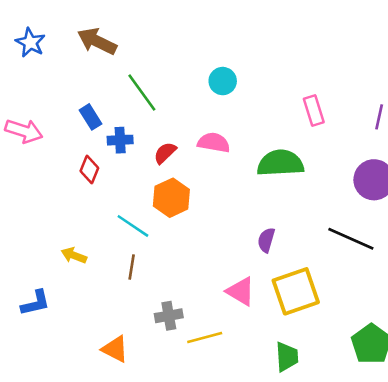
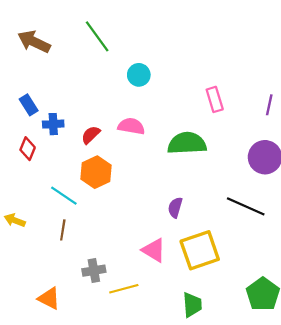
green line: (142, 93) -> (97, 36), moved

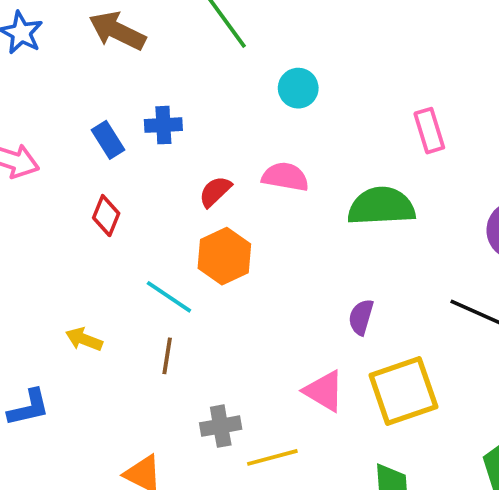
blue cross: (53, 124) -> (163, 125), moved

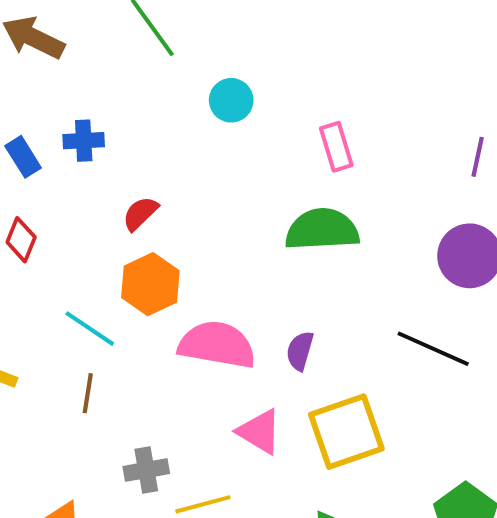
pink rectangle: (429, 131) -> (336, 147), moved
pink semicircle: (285, 177) -> (217, 345), moved, size x1.5

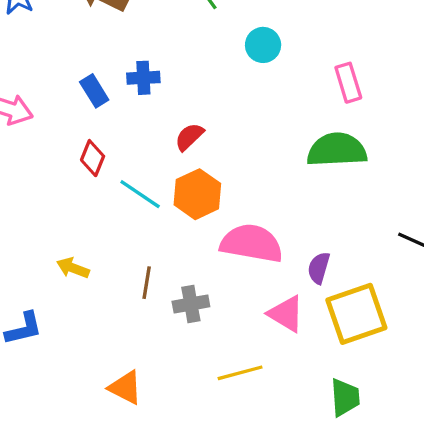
cyan line: (90, 329) -> (140, 194), moved
purple semicircle: (300, 351) -> (319, 268), moved
gray cross: (146, 470) -> (191, 304), moved

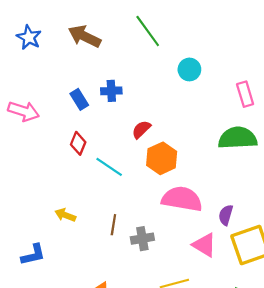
orange hexagon: (197, 194) -> (162, 158), moved

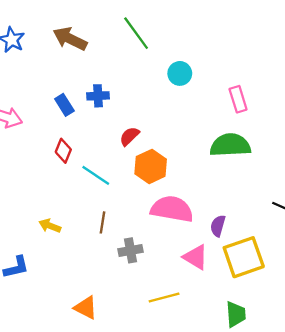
brown line: (113, 225) -> (102, 222), moved

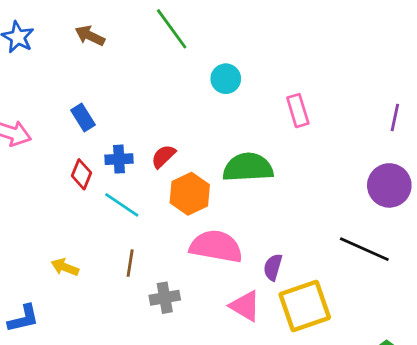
brown arrow: (70, 39) -> (90, 36), size x0.7
blue cross: (98, 96) -> (119, 159), moved
green semicircle: (230, 145) -> (248, 167), moved

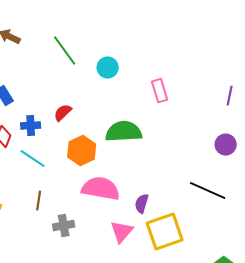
green line: (172, 29) -> (65, 51), moved
red semicircle: (163, 156) -> (63, 113), moved
purple circle: (389, 185) -> (226, 145), size x0.7
pink triangle: (245, 306) -> (122, 232), turned 40

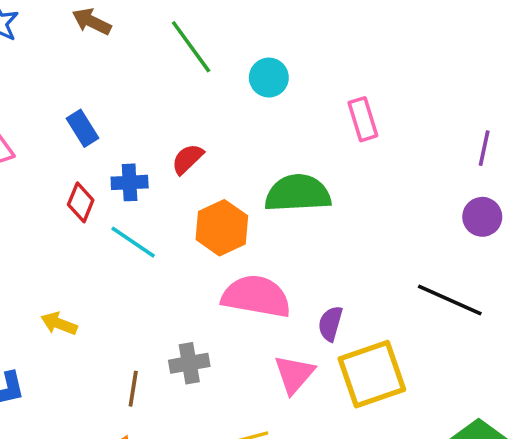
purple line: (230, 96) -> (484, 148), moved
brown line: (39, 201) -> (133, 389), moved

